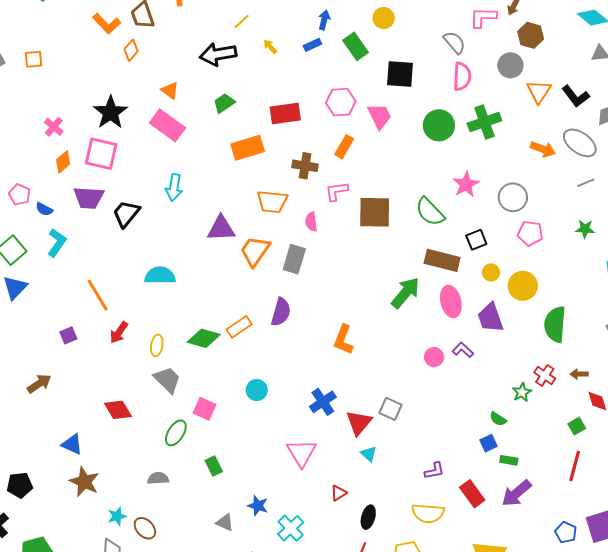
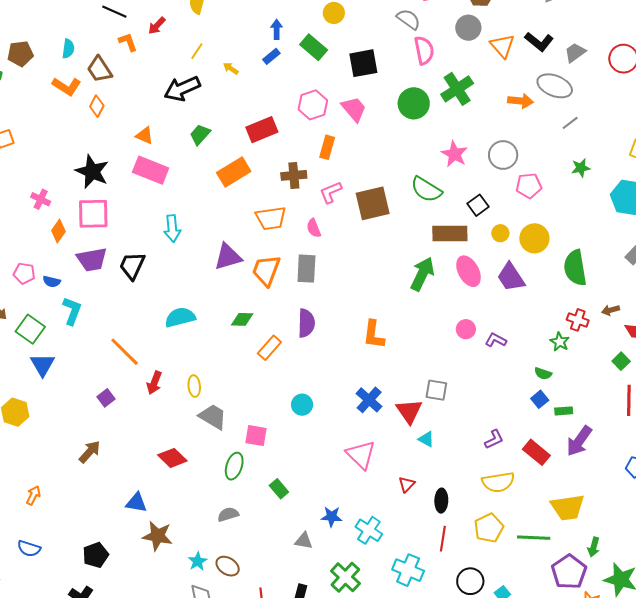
green diamond: (204, 338) -> (242, 319), moved, size x0.7
purple L-shape: (463, 350) -> (496, 340), moved

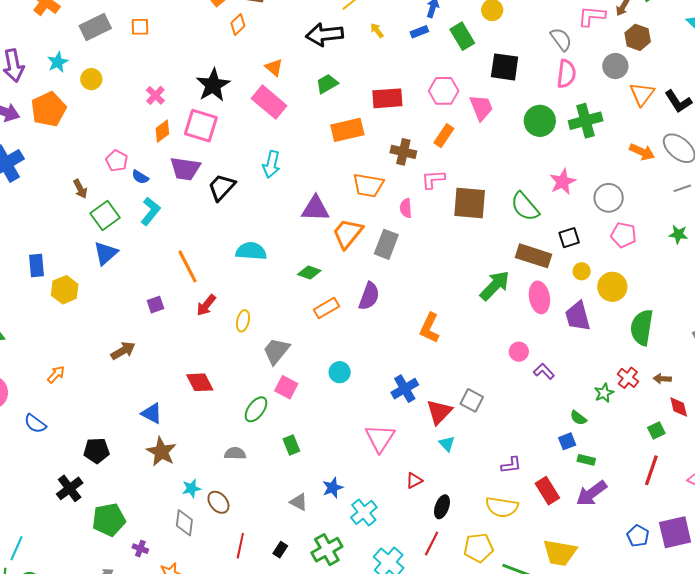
gray trapezoid: (213, 417) -> (276, 351), moved, turned -100
blue star: (331, 517) -> (333, 488), turned 30

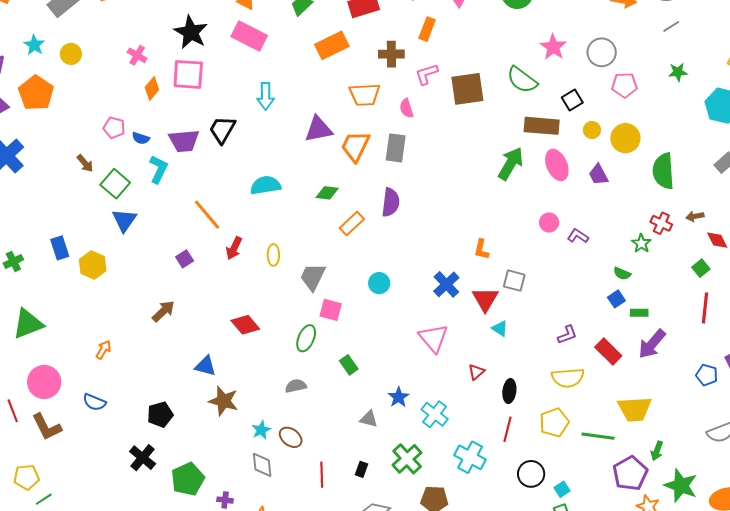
purple trapezoid: (185, 169) -> (184, 141), moved
purple trapezoid: (578, 316) -> (598, 175), size x0.7
orange L-shape: (430, 328) -> (481, 249), moved, size x0.7

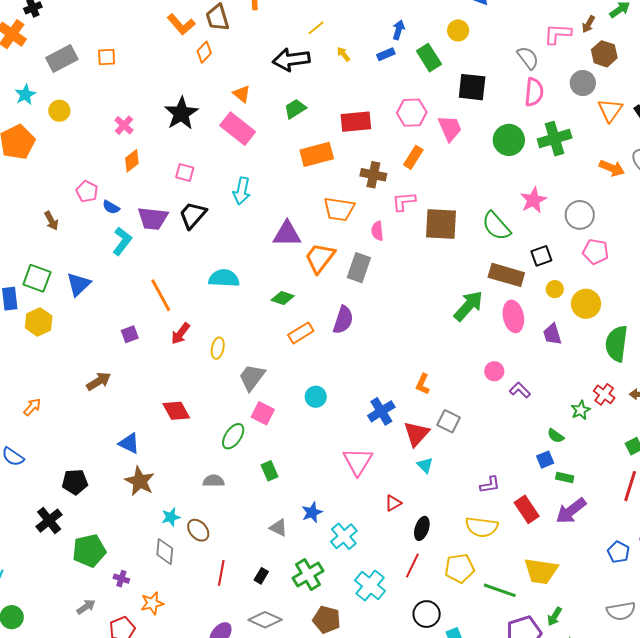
pink square: (188, 74) -> (185, 172), moved, size x0.6
green square: (115, 184) -> (37, 278), moved, turned -32

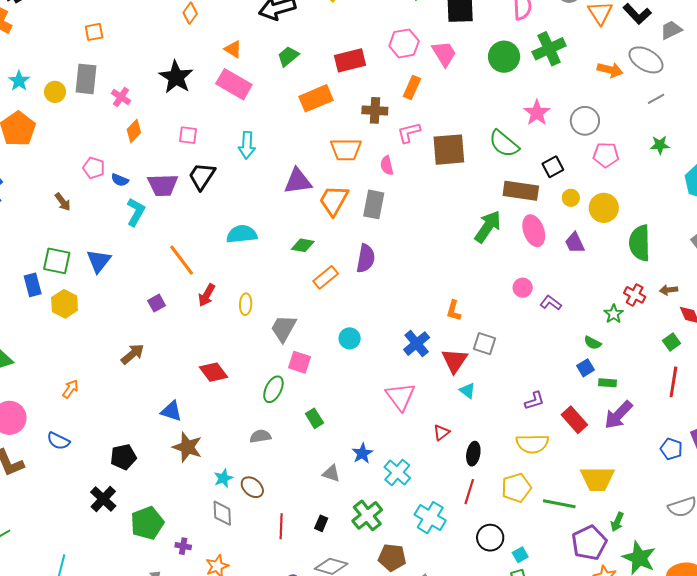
gray rectangle: (62, 59) -> (86, 79), moved, turned -48

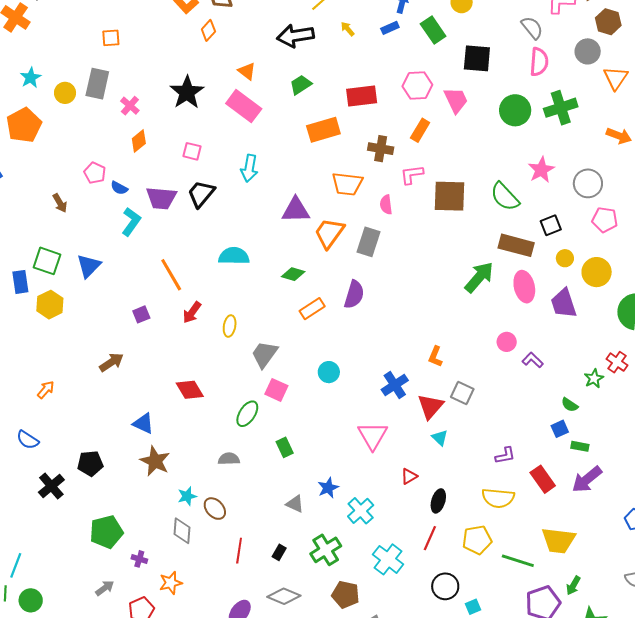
purple trapezoid: (575, 243) -> (564, 303), size x1.4
black cross: (103, 499) -> (51, 486), moved

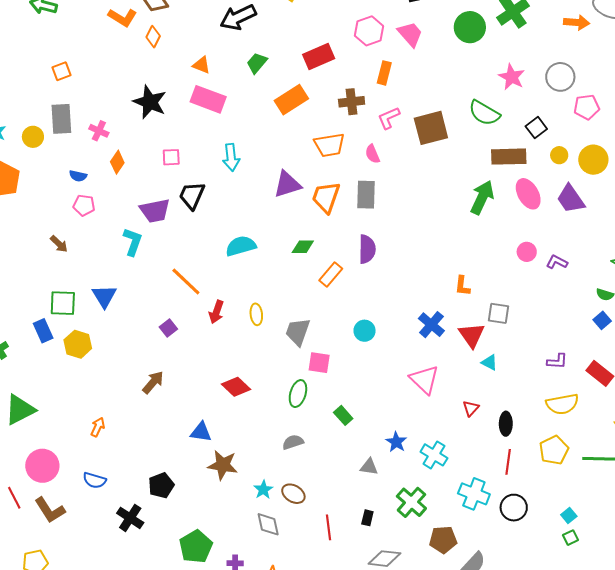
blue semicircle: (119, 188) -> (78, 176), moved
purple L-shape: (505, 456) -> (557, 361), turned 30
black circle: (445, 586) -> (514, 508), moved

